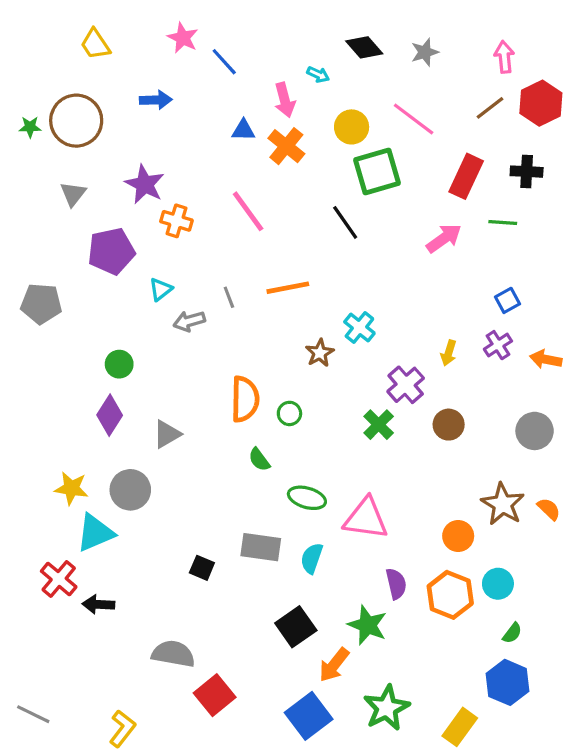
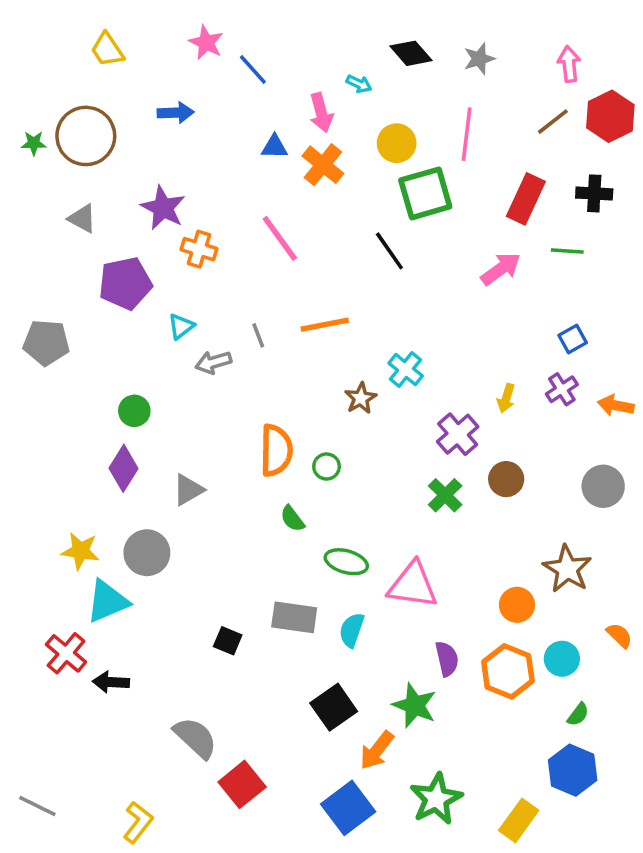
pink line: (414, 119) -> (467, 134), turned 60
gray triangle: (73, 194) -> (82, 219), turned -40
green cross: (379, 425) -> (445, 495), moved
orange semicircle: (549, 509) -> (619, 635), moved
gray semicircle: (173, 654) -> (195, 738), turned 33

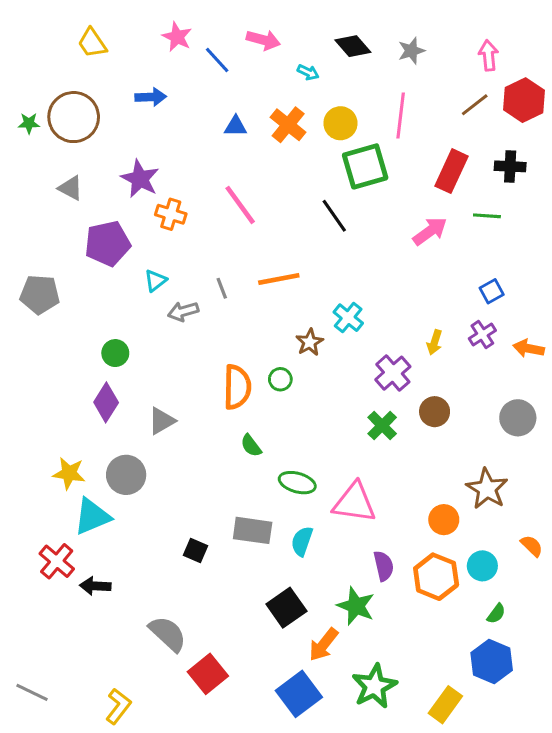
pink arrow: (321, 113) -> (263, 40), moved, turned -60
orange cross: (323, 165) -> (288, 125), moved
green circle: (327, 467) -> (280, 379), moved

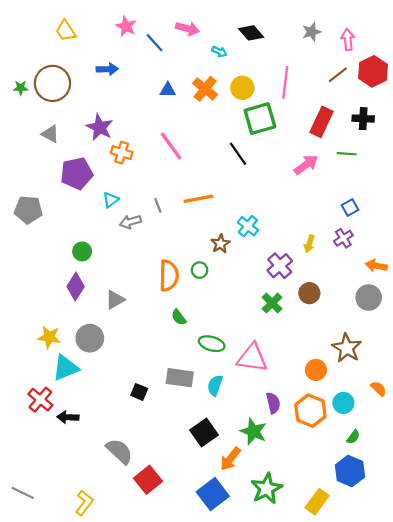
gray star: (411, 51) -> (312, 32), moved
orange arrow: (529, 348) -> (376, 266), moved

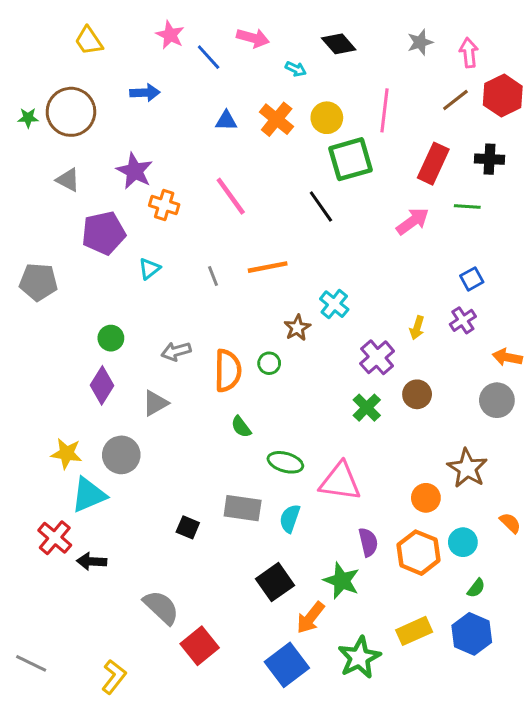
gray arrow: (130, 222) -> (176, 351), moved
yellow rectangle: (317, 502) -> (414, 631), moved, turned 30

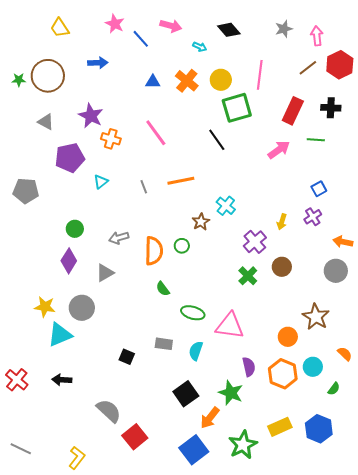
gray rectangle: (243, 508) -> (164, 344), size x0.7
red cross: (55, 538) -> (17, 380), moved
green semicircle: (476, 588) -> (334, 389), moved

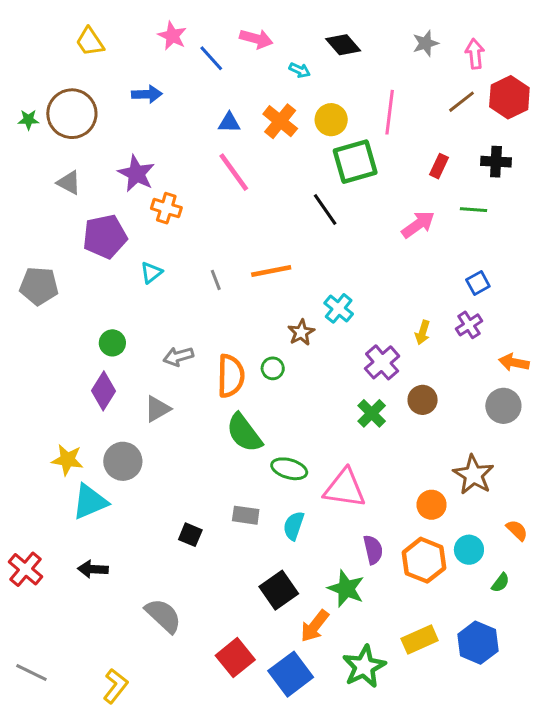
red rectangle: (293, 111) -> (439, 166), size x0.6
pink line: (156, 133) -> (234, 172), moved
green semicircle: (163, 289) -> (244, 433), size x1.8
red square: (135, 437) -> (235, 658), moved

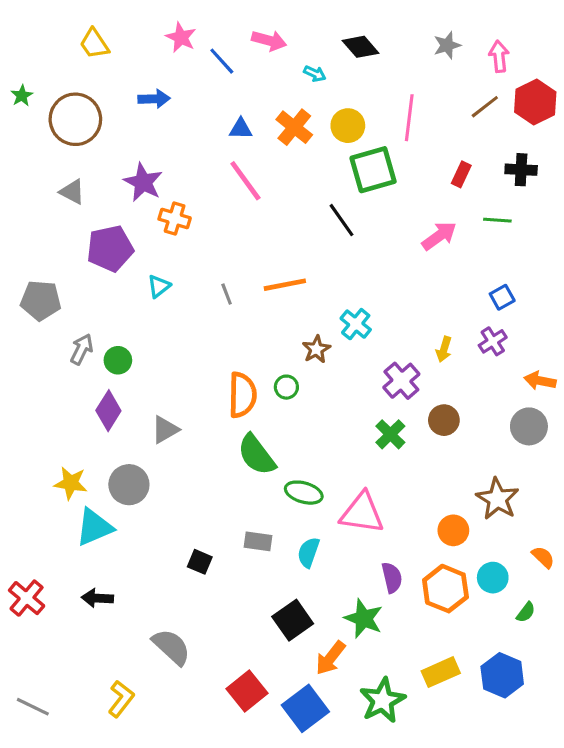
green star: (28, 120) -> (22, 96), moved, turned -30
gray arrow: (178, 356) -> (82, 349), moved, turned 132
yellow L-shape: (115, 686) -> (121, 699), moved

